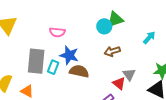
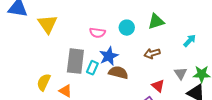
cyan circle: (104, 26) -> (127, 28), moved
blue star: (69, 55) -> (109, 56), turned 30
gray triangle: (129, 74) -> (181, 73), moved

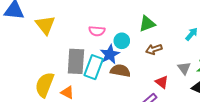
green triangle: (156, 21) -> (147, 24), moved
cyan circle: (127, 28) -> (122, 41), moved
cyan rectangle: (92, 68) -> (94, 67), size x1.6
yellow semicircle: (44, 82) -> (45, 85), size x1.4

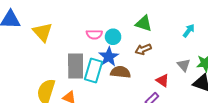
green triangle: (147, 24) -> (144, 24), turned 42
cyan circle: (122, 41) -> (113, 37), moved
brown arrow: (154, 49) -> (143, 49), moved

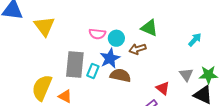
brown arrow: (143, 49) -> (138, 49), moved
cyan rectangle: (94, 71) -> (93, 71), size x0.6

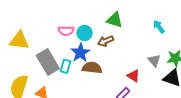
yellow triangle: (44, 26) -> (19, 41), moved, turned -40
cyan arrow: (195, 40) -> (159, 27), turned -72
gray rectangle: (75, 65) -> (48, 62), turned -30

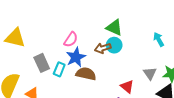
pink semicircle: (66, 31) -> (71, 40), moved, turned -63
cyan circle: (85, 33) -> (114, 45), moved
gray rectangle: (48, 62) -> (42, 63), size x0.7

